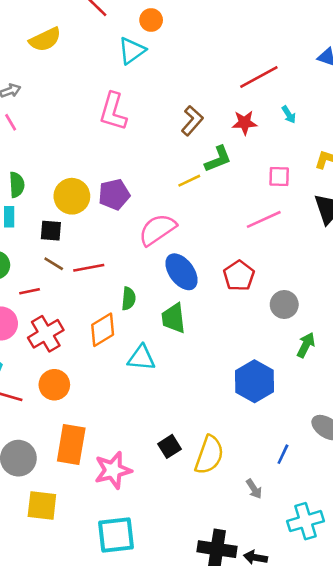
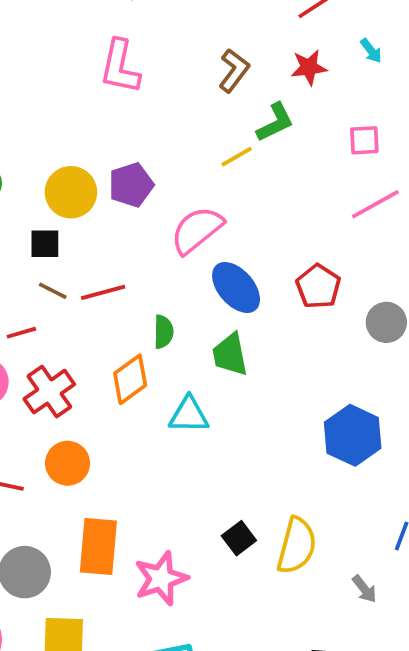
pink line: (264, 219) -> (375, 204), moved

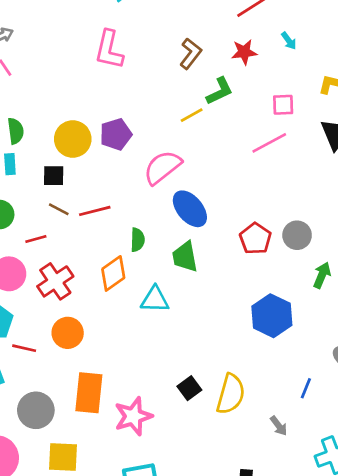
pink line: (375, 204) -> (269, 143), moved
red pentagon: (318, 286) -> (255, 239), moved

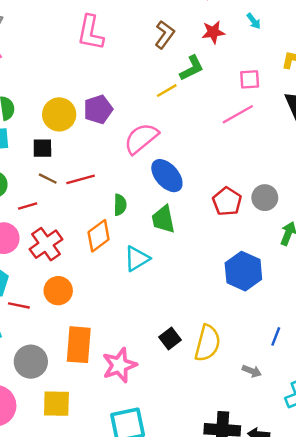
cyan triangle: (155, 299) -> (137, 259), turned -32
gray arrow: (279, 426) -> (252, 371), turned -30

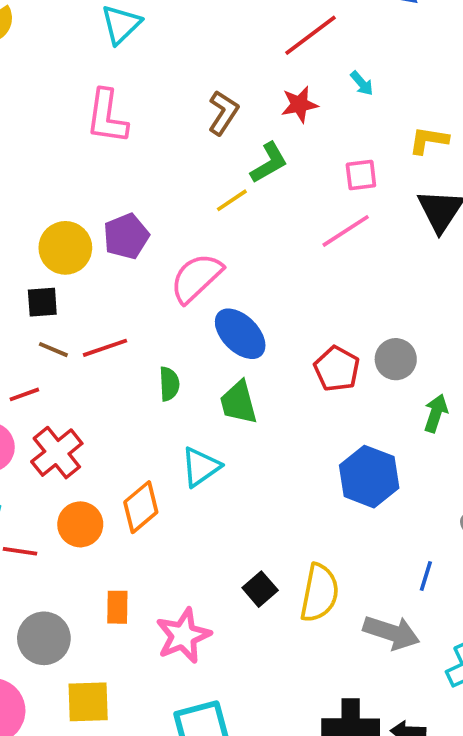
orange diamond: (99, 236) -> (141, 507), moved
orange rectangle: (79, 345) -> (117, 607), size x0.6
gray arrow: (252, 371) -> (391, 633), size x1.8

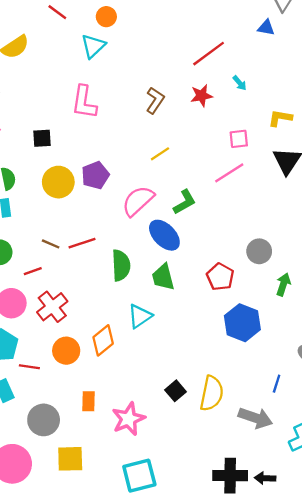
green L-shape: (269, 163) -> (185, 202), moved
black square: (42, 302) -> (42, 138), moved
red pentagon: (337, 369) -> (220, 277), moved
green semicircle: (169, 384) -> (121, 265), size x1.5

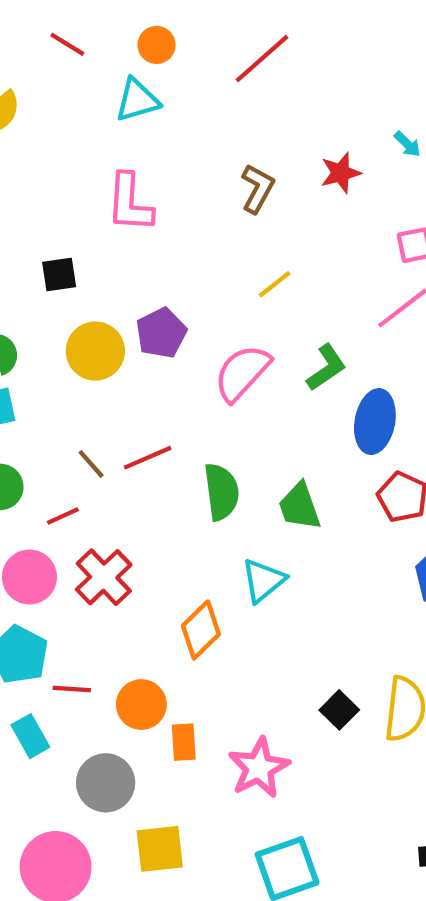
cyan triangle: (93, 46) -> (137, 100), turned 32
red line: (209, 54) -> (262, 59), moved
blue ellipse: (164, 235) -> (375, 422), moved, turned 60
brown line: (51, 244) -> (91, 464), turned 30
orange circle: (66, 351) -> (141, 705), moved

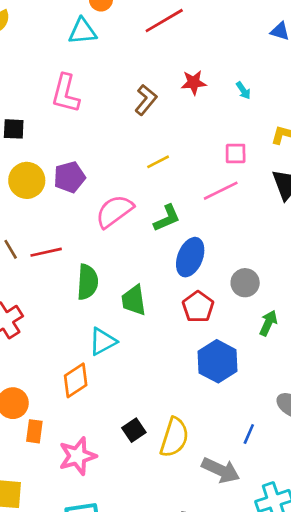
red star: (341, 173) -> (194, 83), moved
yellow line: (275, 284) -> (158, 162), moved
orange diamond: (201, 630) -> (76, 380), moved

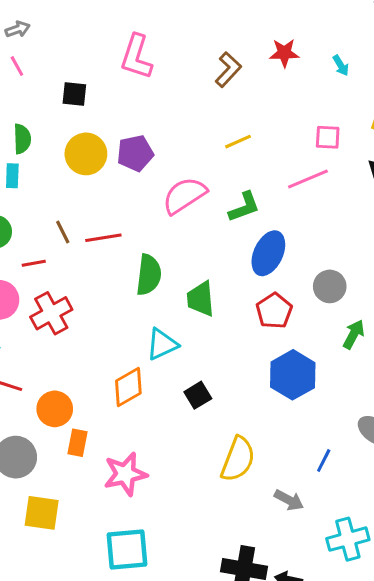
black square: (134, 430) -> (198, 395), moved
gray arrow: (221, 470) -> (289, 500), size x0.7

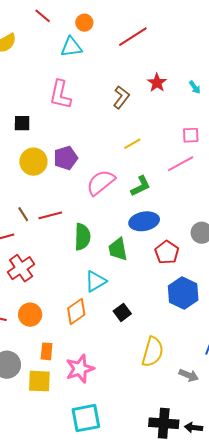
red star: (284, 53) -> (157, 83), turned -30
blue ellipse: (268, 253) -> (144, 221), moved, turned 60
orange circle: (55, 409) -> (30, 315), moved
yellow square: (42, 513) -> (39, 381), moved

